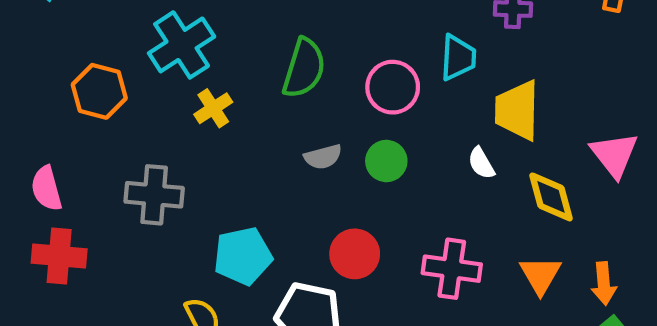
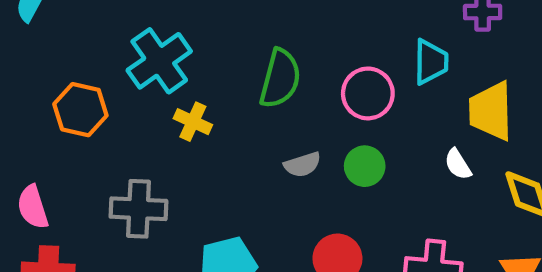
yellow cross: (213, 108) -> (193, 122), turned -30

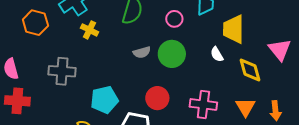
pink circle: (368, 93) -> (174, 19), size x0.7
green circle: (365, 166) -> (172, 54), size x1.4

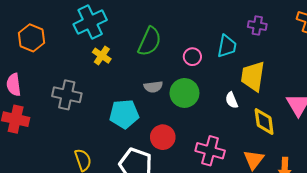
orange hexagon: (35, 23) -> (31, 38), moved
cyan pentagon: (104, 100) -> (124, 114), moved

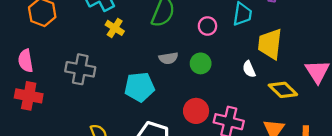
green circle: (184, 93) -> (201, 63), size x0.7
yellow diamond: (264, 121) -> (283, 90), turned -36
red circle: (163, 137) -> (196, 111), moved

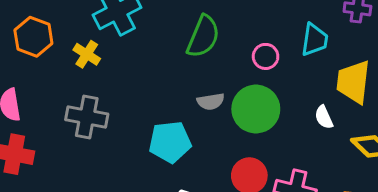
yellow cross: (115, 28) -> (87, 54), moved
green circle: (201, 63) -> (256, 109), size x1.6

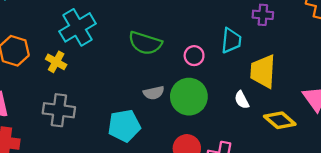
green semicircle: (203, 37) -> (145, 43), turned 88

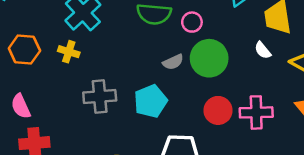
pink circle: (194, 56) -> (192, 22), moved
gray cross: (59, 110) -> (100, 96), moved

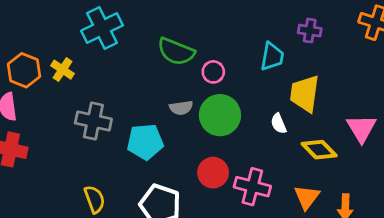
orange hexagon: (24, 50) -> (24, 70), moved
yellow cross: (69, 52) -> (63, 70), moved

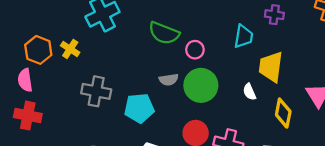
yellow diamond: (319, 150) -> (283, 113), turned 56

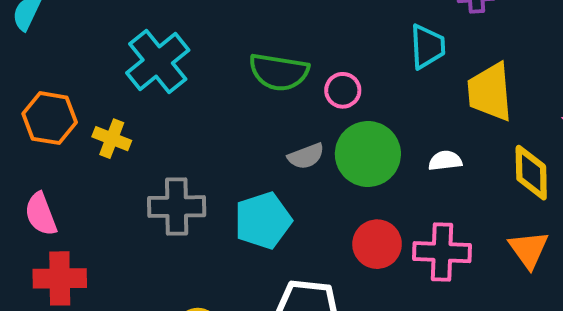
orange hexagon: (38, 50) -> (50, 118), moved
white semicircle: (249, 92) -> (445, 161), moved, turned 119

